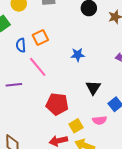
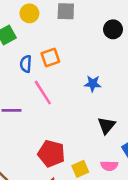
red pentagon: (57, 104) -> (51, 154), moved

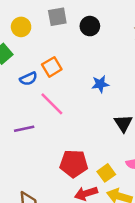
black circle: (113, 29) -> (90, 26), moved
blue semicircle: (26, 64) -> (28, 79), turned -105

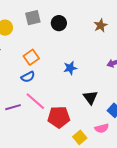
blue semicircle: (28, 79) -> (28, 77), moved
pink line: (52, 104) -> (35, 101), moved
red pentagon: (74, 164) -> (59, 117), moved

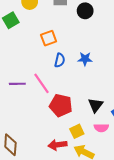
blue semicircle: (28, 77) -> (60, 60), moved, turned -64
black triangle: (90, 97) -> (95, 105), moved

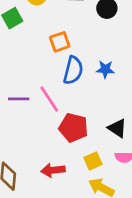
blue semicircle: (60, 60) -> (73, 70), size x1.5
black triangle: (95, 105) -> (117, 128), turned -35
red arrow: (58, 145) -> (53, 170), moved

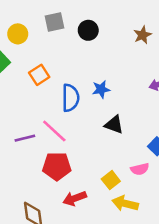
orange square: (60, 42) -> (39, 75), moved
red pentagon: (73, 128) -> (57, 166), moved
black triangle: (117, 128) -> (114, 125), moved

